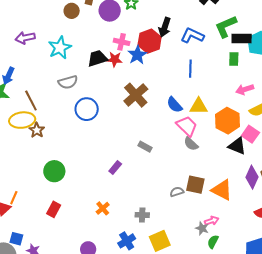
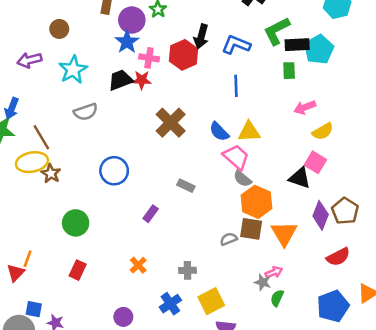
brown circle: (72, 11) -> (59, 29), moved
blue star: (137, 55) -> (127, 42), moved
blue circle: (87, 109) -> (114, 171), moved
orange hexagon: (228, 121) -> (257, 202), moved
orange triangle: (222, 190) -> (284, 234), turned 35

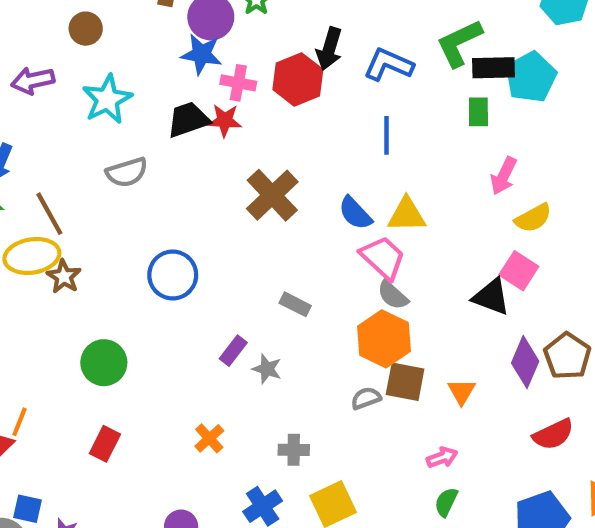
blue star: (127, 42) -> (201, 54), turned -30
pink arrow: (305, 107) -> (504, 176), turned -45
orange hexagon: (257, 202) -> (384, 339), moved
orange triangle: (284, 234) -> (462, 392), size x0.6
gray star: (263, 282) -> (267, 369), moved

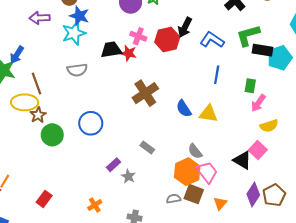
blue star: (201, 54) -> (79, 16), moved
green rectangle: (478, 112) -> (250, 86), moved
blue line: (386, 135) -> (217, 75), moved
pink trapezoid: (383, 258) -> (207, 172), moved
green circle: (104, 363) -> (52, 135), moved

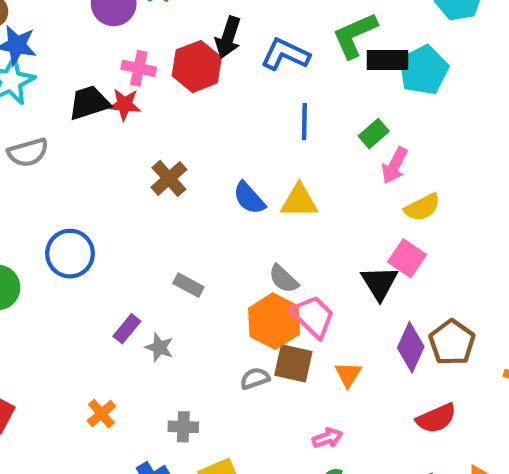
green rectangle: (250, 86) -> (374, 134), turned 48
brown cross: (145, 93) -> (169, 178), size x0.7
black triangle: (242, 160) -> (379, 283), turned 36

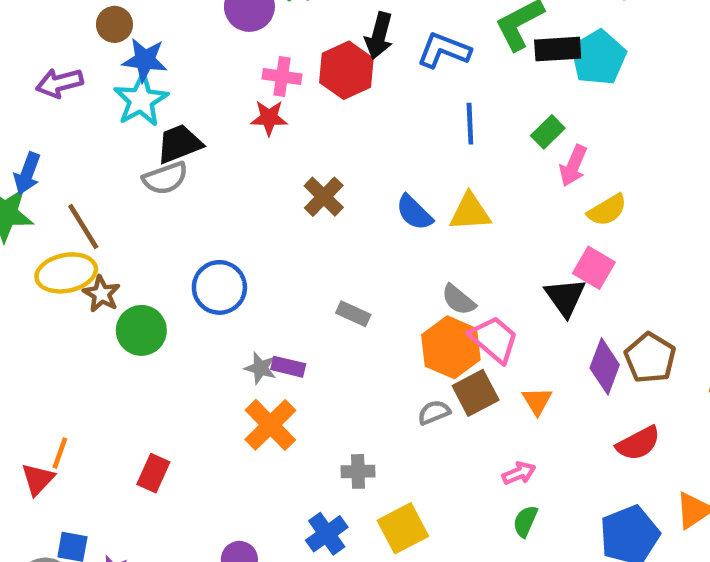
black trapezoid: (89, 103) -> (179, 144), moved
purple rectangle: (127, 329) -> (288, 367), turned 68
gray star: (159, 347) -> (260, 368), moved
brown square: (293, 363) -> (476, 393), turned -36
orange cross: (101, 414) -> (270, 425), moved, size x1.6

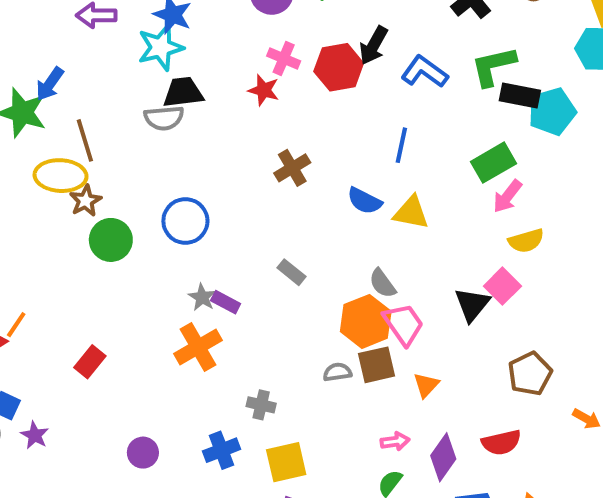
blue line: (470, 124) -> (401, 145), moved
green rectangle: (548, 132) -> (494, 163), size x1.5
blue semicircle: (414, 213) -> (364, 201), turned -32
purple diamond: (605, 366) -> (443, 457), moved

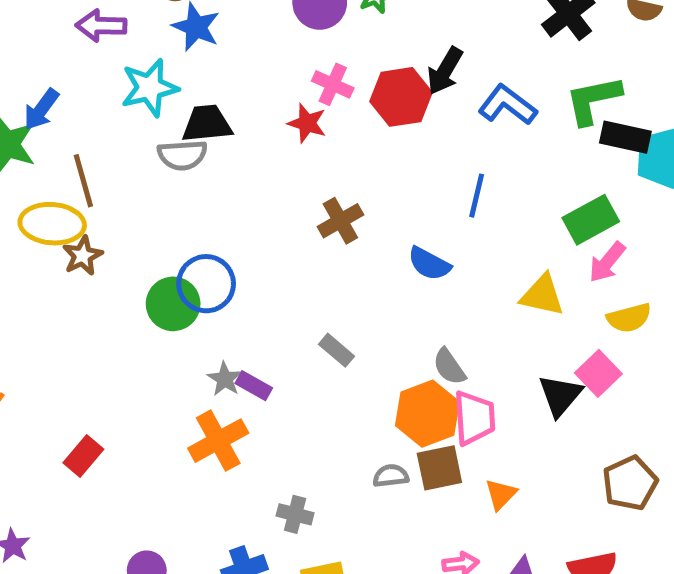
cyan star: (161, 47) -> (150, 88), moved
yellow triangle: (411, 213) -> (542, 295), moved
green circle: (111, 240) -> (173, 304), moved
pink trapezoid: (404, 324) -> (474, 418), turned 30

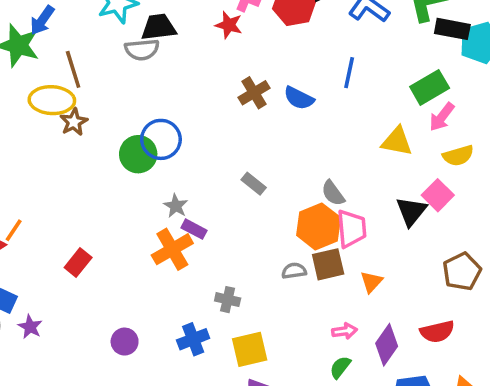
blue semicircle: (429, 264) -> (299, 98), moved
purple rectangle: (254, 386) -> (194, 229), moved

